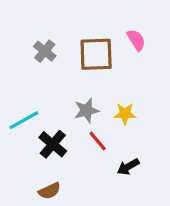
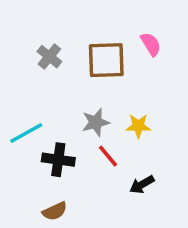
black cross: (53, 144) -> (58, 160), turned -32

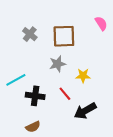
pink semicircle: (151, 44) -> (101, 23), moved
gray star: (96, 122) -> (57, 64), moved
black arrow: (142, 185) -> (85, 111), size x1.5

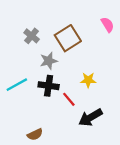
brown square: (64, 36) -> (68, 38), turned -30
gray star: (57, 64) -> (49, 61), moved
black cross: (35, 96) -> (49, 86), moved

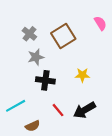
gray star: (49, 61) -> (36, 57), moved
cyan line: (17, 85) -> (16, 106), moved
red line: (69, 99) -> (58, 110), moved

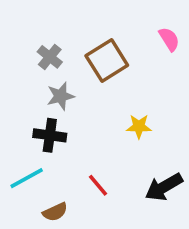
black cross: (45, 80) -> (50, 135), moved
black arrow: (84, 110) -> (164, 187), moved

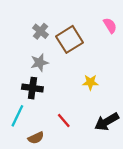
gray cross: (50, 57) -> (41, 31), moved
cyan line: (27, 178) -> (17, 116), turned -35

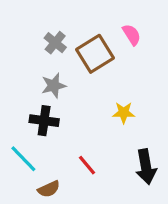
pink semicircle: (110, 25) -> (132, 35), moved
cyan line: (17, 116) -> (23, 159), turned -70
black arrow: (107, 122) -> (146, 167), turned -70

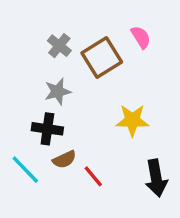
yellow star: (124, 113) -> (132, 120), size x1.4
brown semicircle: (49, 189) -> (64, 159), moved

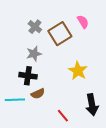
yellow star: (132, 120) -> (78, 71), turned 30
cyan line: (25, 170) -> (15, 100), turned -48
red line: (93, 176) -> (63, 116), moved

